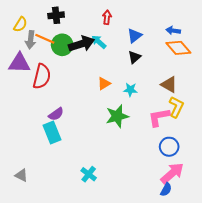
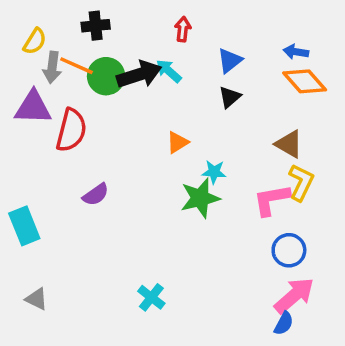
cyan star: (130, 90) -> (214, 172), moved
cyan rectangle: (52, 132) -> (24, 226), moved

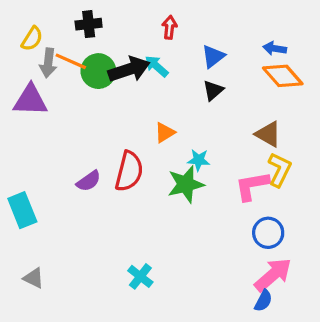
red semicircle: (71, 130) -> (129, 171), moved

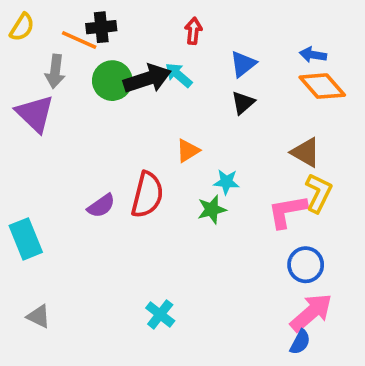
yellow semicircle: (32, 39) -> (22, 27), moved
orange line: (71, 61) -> (79, 40), moved
purple triangle: (30, 100) -> (35, 114), turned 42
green star: (186, 184) -> (212, 209), size x0.7

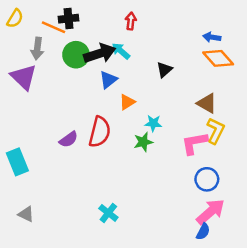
blue triangle: (243, 64) -> (108, 80), moved

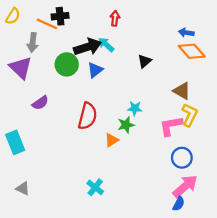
green circle: (76, 55) -> (67, 64), moved
orange triangle: (127, 102) -> (112, 140), moved
purple semicircle: (69, 139) -> (40, 103), moved

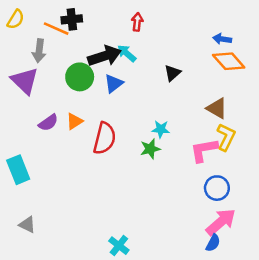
orange triangle: (112, 140) -> (74, 121), moved
cyan cross: (95, 187) -> (119, 246), moved

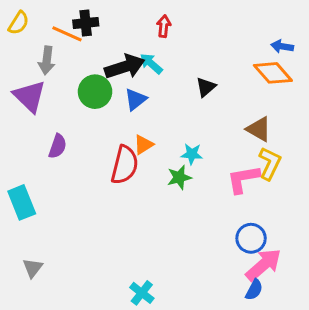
blue arrow: (222, 39) -> (282, 46), moved
orange triangle: (74, 121) -> (143, 145), moved
purple semicircle: (48, 123) -> (58, 146), turned -36
blue circle: (217, 188) -> (251, 238), moved
gray triangle: (27, 225) -> (33, 268), turned 42

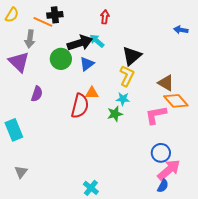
orange diamond: (273, 73) -> (176, 101), moved
black triangle: (206, 87) -> (132, 56), size x1.5
orange triangle: (143, 145) -> (92, 93), turned 32
yellow L-shape: (270, 163) -> (127, 76), moved

